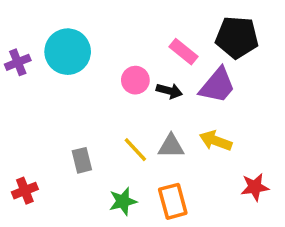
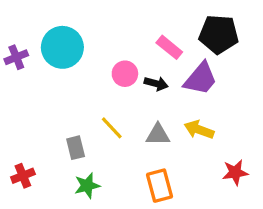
yellow line: (135, 150) -> (112, 128), moved
green star: (123, 201) -> (87, 186), moved

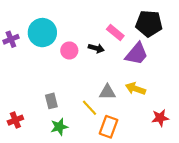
pink circle: (125, 74) -> (69, 50), moved
black arrow: (156, 84) -> (96, 48), moved
yellow line: (112, 128) -> (90, 108), moved
orange rectangle: (159, 186) -> (109, 127), turned 35

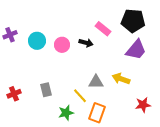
cyan circle: (42, 33) -> (37, 41), moved, size x0.7
purple trapezoid: (137, 54) -> (136, 50), moved
red cross: (15, 120) -> (14, 94), moved
green star: (59, 127) -> (66, 113), moved

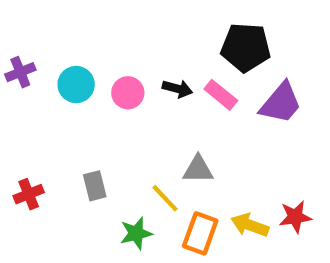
black pentagon: (133, 21) -> (246, 47), moved
pink rectangle: (103, 29) -> (221, 95), moved
yellow arrow: (121, 79) -> (250, 225), moved

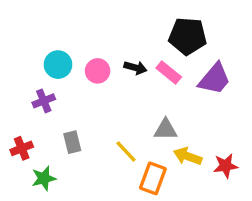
purple cross: (20, 72) -> (44, 101), moved
gray triangle: (198, 169) -> (166, 129), moved
yellow arrow: (250, 225) -> (188, 156), moved
green star: (136, 233) -> (44, 178), moved

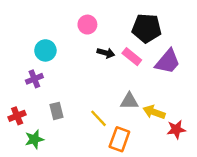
pink circle: (98, 71) -> (87, 25), moved
yellow arrow: (188, 156) -> (154, 112), moved

